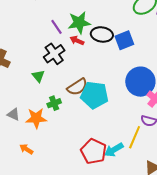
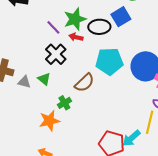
blue square: (124, 40) -> (121, 17), moved
cyan pentagon: (94, 95) -> (109, 61), moved
gray triangle: (13, 114) -> (24, 82), moved

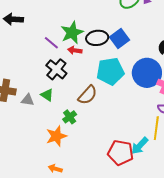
blue square: (121, 17) -> (119, 39), moved

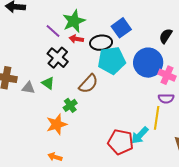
black ellipse: (97, 38) -> (101, 43), moved

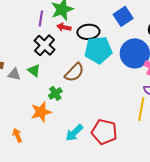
blue square: (121, 28) -> (123, 16), moved
purple line: (53, 31) -> (41, 18), turned 56
cyan arrow: (140, 135) -> (74, 133), moved
orange arrow: (55, 157) -> (17, 135), moved, turned 48

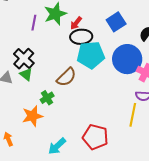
red arrow: (64, 27) -> (76, 23), moved, turned -64
black cross: (45, 45) -> (24, 59), moved
cyan arrow: (74, 133) -> (57, 146), moved

